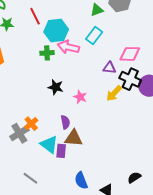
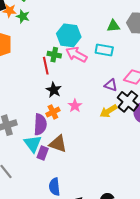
red line: (35, 16) -> (46, 66), moved
cyan rectangle: (94, 36) -> (104, 50), turned 48
purple semicircle: (65, 122) -> (40, 124), moved, size x1.5
orange cross: (31, 124) -> (53, 112), moved

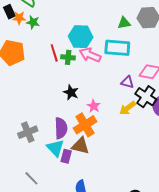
cyan rectangle: (104, 50) -> (117, 48), size x1.4
red line: (46, 66) -> (54, 53), moved
orange cross: (53, 112) -> (85, 125), moved, size x1.6

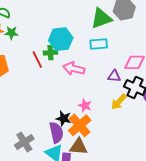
green triangle: (124, 23) -> (101, 18), size x1.6
cyan rectangle: (117, 48) -> (99, 44), size x0.7
pink arrow: (90, 55) -> (74, 69), moved
green cross: (68, 57) -> (50, 53), moved
black star: (71, 92) -> (63, 118), moved

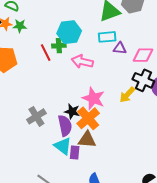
purple triangle: (114, 76) -> (120, 48), moved
pink star: (85, 105) -> (93, 98), size x1.6
gray cross: (24, 142) -> (36, 116), moved

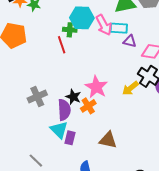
red line: (46, 53) -> (62, 45), moved
pink arrow: (82, 62) -> (104, 25), moved, turned -140
orange cross: (88, 118) -> (88, 106), size x0.7
brown triangle: (87, 140) -> (108, 140), moved

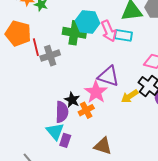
green cross: (70, 30) -> (74, 33), size x1.6
purple triangle: (130, 41) -> (108, 76), moved, size x1.6
red line: (62, 45) -> (36, 47), moved
gray cross: (37, 97) -> (50, 56), moved

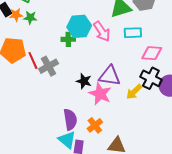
green cross: (74, 33) -> (68, 39), size x0.6
cyan rectangle: (123, 35) -> (133, 33), moved
black star: (72, 100) -> (84, 81), moved
orange cross: (86, 110) -> (95, 125), moved

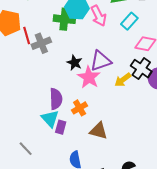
cyan rectangle: (133, 33) -> (129, 21), turned -54
green cross: (68, 39) -> (64, 19), size x1.5
purple triangle: (110, 76) -> (101, 61), turned -35

